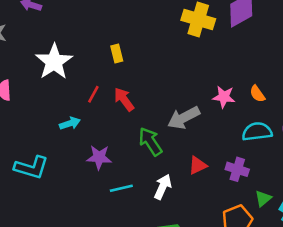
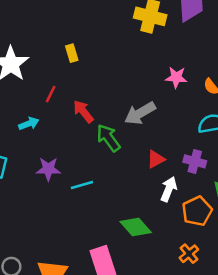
pink star: (224, 97) -> (176, 77), moved
red arrow: (124, 99) -> (83, 112), moved
purple star: (99, 157) -> (48, 169), moved
white arrow: (163, 187) -> (169, 189), moved

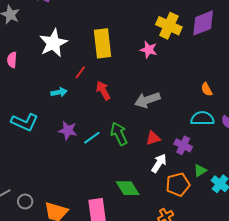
yellow rectangle: (72, 53) -> (103, 43), size x2.0
pink star: (176, 77) -> (149, 50), moved
green arrow: (108, 138) -> (119, 134), moved
cyan line: (82, 185) -> (92, 138), moved, turned -30

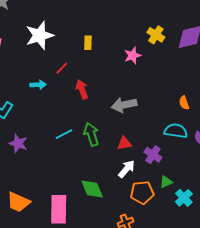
yellow cross: (169, 26) -> (156, 35), size x0.7
yellow rectangle: (103, 43) -> (88, 43), size x0.5
pink star: (149, 50) -> (133, 56), turned 30
purple star: (68, 130) -> (18, 143), moved

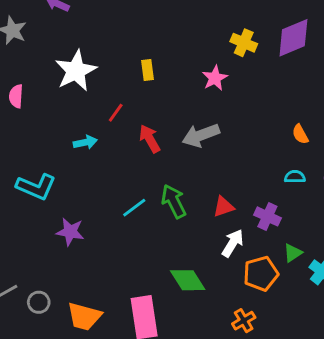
gray arrow: (124, 105) -> (201, 135), moved
cyan semicircle: (176, 131) -> (295, 177), size x0.6

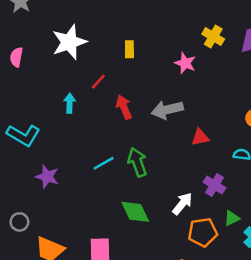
pink star: (215, 78) -> (185, 63), turned -30
cyan arrow: (85, 142) -> (70, 103), turned -84
red triangle: (223, 207) -> (200, 137), moved
green diamond: (188, 280) -> (135, 212), moved
gray circle: (39, 302) -> (19, 222), moved

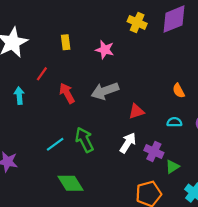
pink star: (185, 63) -> (105, 50), moved
white arrow: (182, 204) -> (128, 143), moved
green diamond: (135, 212) -> (70, 183), moved
green triangle: (232, 218) -> (172, 167), moved

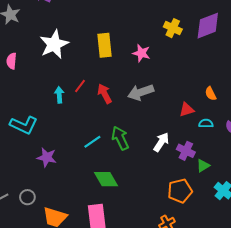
yellow rectangle: (66, 42) -> (104, 45), size x1.6
red line: (42, 74) -> (80, 86), moved
red triangle: (136, 111) -> (187, 110), moved

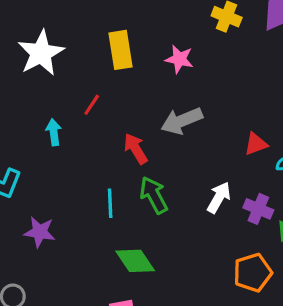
red line: (80, 86) -> (92, 105), moved
red arrow: (105, 94) -> (136, 149), moved
cyan line: (92, 142) -> (110, 203), turned -54

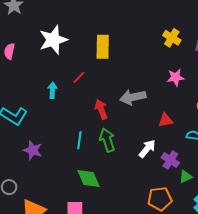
pink star: (179, 59) -> (176, 77), moved, turned -30
red triangle: (256, 144) -> (166, 120), moved

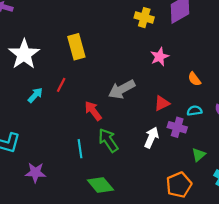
cyan arrow: (52, 90) -> (35, 95), moved, turned 56
purple cross: (170, 160) -> (177, 127), moved

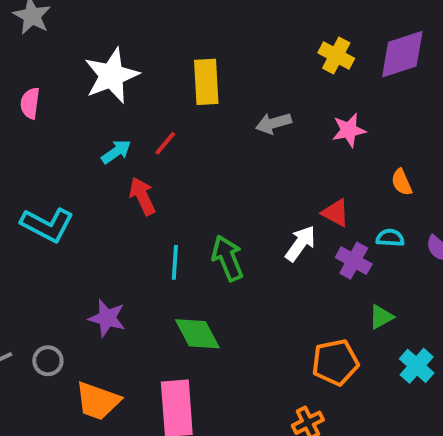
gray arrow: (122, 89) -> (273, 123), moved, size x0.7
red triangle: (162, 103) -> (335, 213), turned 42
red arrow: (93, 111) -> (142, 196), moved
white arrow: (151, 137) -> (300, 244), moved
purple star: (35, 173) -> (107, 318), moved

